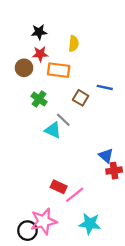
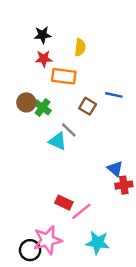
brown circle: (24, 68) -> (26, 102), moved

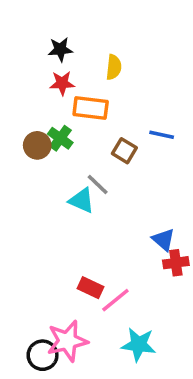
green cross: (43, 107) -> (60, 138), moved

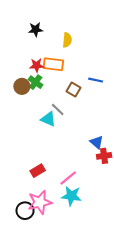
red star: (62, 83) -> (37, 65), moved
red rectangle: (91, 288) -> (38, 171), moved, turned -56
cyan star: (139, 345) -> (71, 196), moved

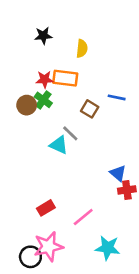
cyan star: (71, 196) -> (108, 248), moved

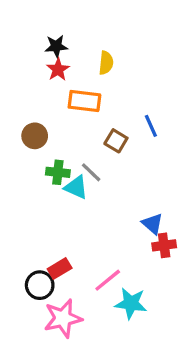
red star: (45, 79) -> (58, 69), moved, turned -30
blue line: (117, 97) -> (151, 126), turned 54
green cross: (43, 100) -> (58, 172), moved, turned -30
cyan star: (108, 248) -> (131, 303), moved
black circle: (30, 257) -> (40, 285), moved

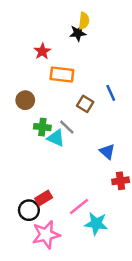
black star: (56, 46) -> (78, 33), moved
yellow semicircle: (106, 63) -> (84, 21), moved
blue triangle: (152, 224) -> (107, 152), moved

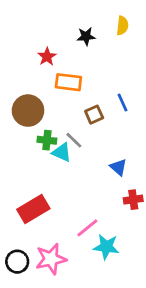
yellow semicircle: (84, 21) -> (122, 26), moved
brown circle: (25, 100) -> (28, 111), size x1.5
brown square: (85, 104) -> (94, 115), turned 35
red rectangle: (44, 198) -> (33, 209), moved, size x1.6
black circle: (29, 210) -> (17, 262), moved

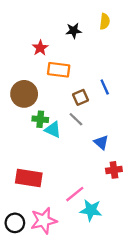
gray line: (74, 140) -> (76, 119), moved
red rectangle: (33, 209) -> (29, 178), turned 40

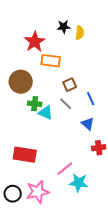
yellow semicircle: (105, 21) -> (80, 33), moved
red star: (40, 48) -> (35, 42), size x1.5
blue line: (105, 87) -> (91, 99), moved

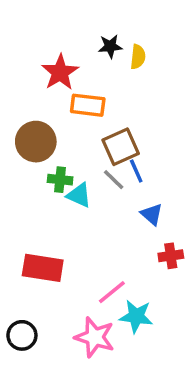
brown square: (70, 85) -> (121, 147), size x1.5
blue line: (91, 99) -> (136, 171), moved
pink star: (38, 192) -> (95, 337), moved, turned 30

